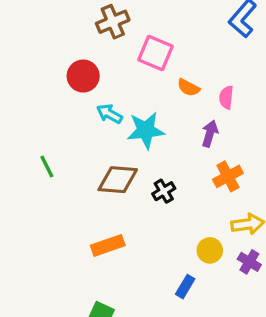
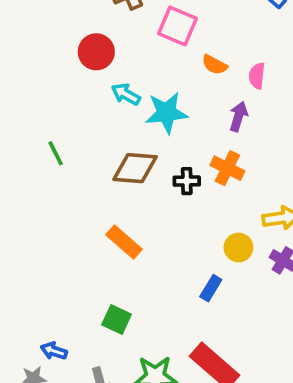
orange cross: (228, 176) -> (227, 168), moved, turned -36
black cross: (164, 191) -> (187, 181), turned 30
orange rectangle: (108, 245) -> (124, 242), turned 60

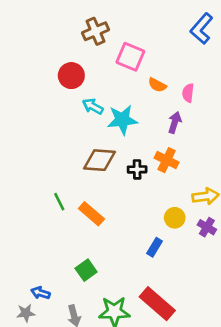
green line: (56, 153) -> (59, 202), moved
green square: (117, 320) -> (86, 270), turned 30

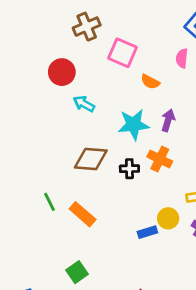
pink semicircle: (188, 93) -> (182, 58), moved
cyan star: (122, 120) -> (134, 125), moved
blue rectangle: (155, 247) -> (147, 232), moved, turned 42

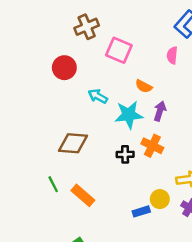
orange semicircle: (150, 82) -> (144, 86), moved
cyan arrow: (84, 104) -> (98, 96), moved
brown diamond: (91, 159) -> (73, 143), moved

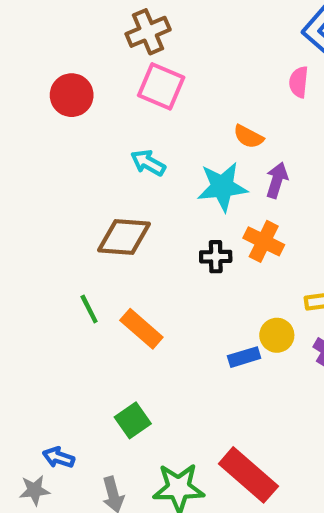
pink square: (119, 50) -> (161, 86), moved
red circle: (64, 68) -> (72, 95), moved
cyan arrow: (98, 96) -> (148, 163), moved

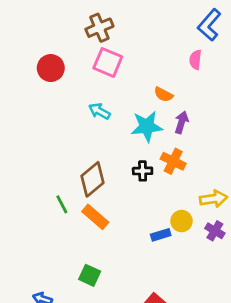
brown diamond: (124, 237) -> (92, 179), moved, turned -44
green square: (133, 420) -> (90, 275), turned -30

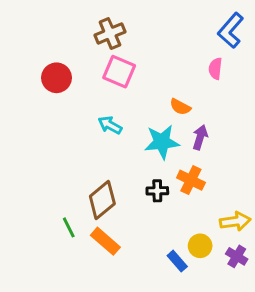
blue rectangle: (161, 235) -> (177, 261), turned 66

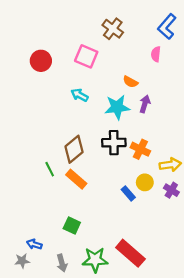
brown cross: (110, 33) -> (113, 29), moved, turned -30
orange cross: (191, 180) -> (140, 149), moved
black cross: (157, 191) -> (114, 143), size x1.5

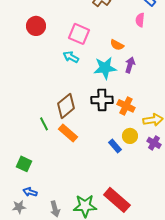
pink square: (86, 56) -> (79, 34), moved
green square: (72, 225) -> (24, 164), moved

